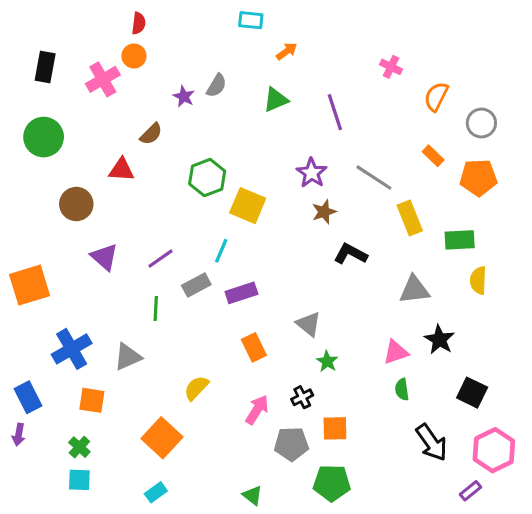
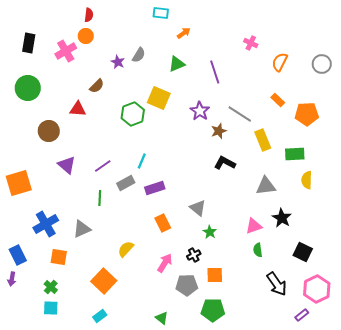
gray circle: (481, 123) -> (322, 64), moved
yellow square: (248, 206) -> (159, 98), moved
brown star: (324, 212) -> (219, 131), moved

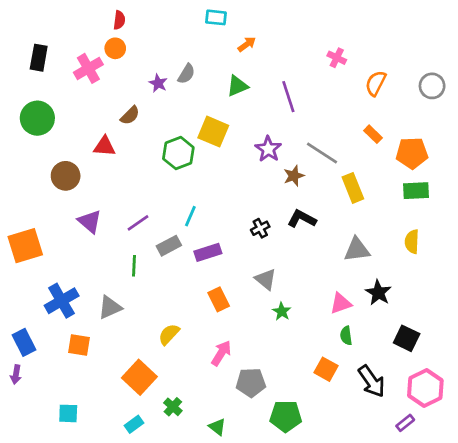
green rectangle: (295, 154) -> (416, 191), moved
black cross: (194, 255) -> (260, 228), moved
orange square: (215, 275) -> (326, 369), moved, turned 30
green cross: (51, 287) -> (173, 407), moved

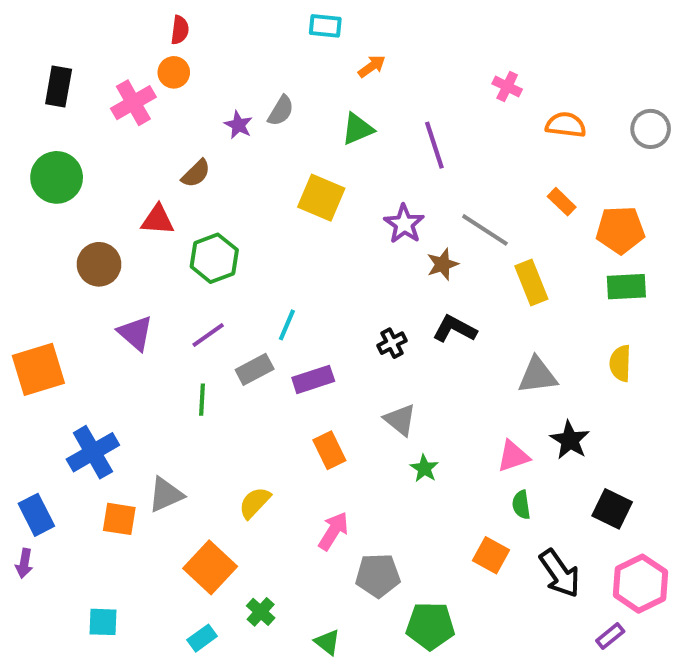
orange semicircle: (376, 83) -> (566, 125), turned 70
green hexagon: (178, 153) -> (214, 258), moved
gray triangle: (110, 307) -> (166, 495), moved

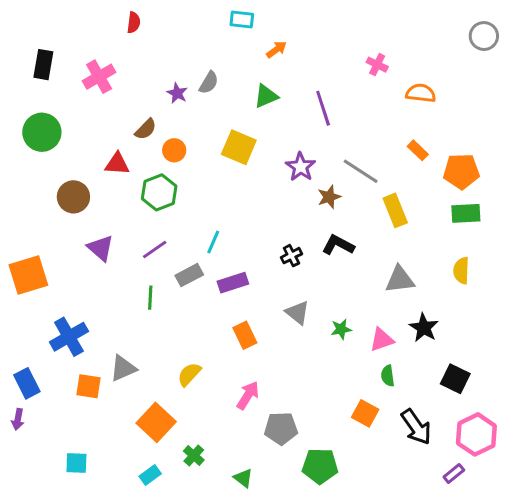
orange circle: (174, 72) -> (174, 150), moved
gray circle: (651, 129) -> (484, 36), moved
green star: (424, 468) -> (341, 329), moved, turned 30

